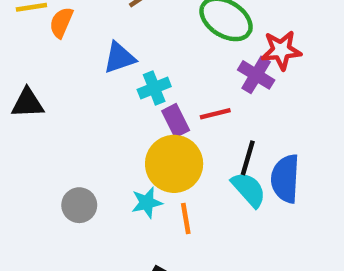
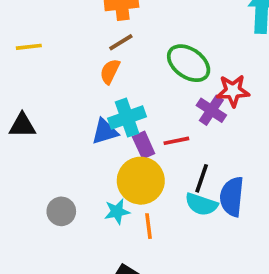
orange semicircle: (61, 23) -> (110, 72), moved
blue triangle: (119, 58) -> (105, 132), moved
cyan cross: (154, 88) -> (127, 118), size x1.4
cyan semicircle: (249, 189) -> (201, 204), turned 148

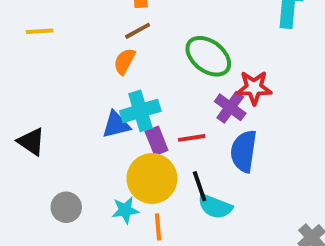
black triangle: (22, 126) -> (31, 142), moved, turned 32
black line: (202, 178) -> (200, 186), moved, turned -40
blue semicircle: (232, 197) -> (244, 151), moved

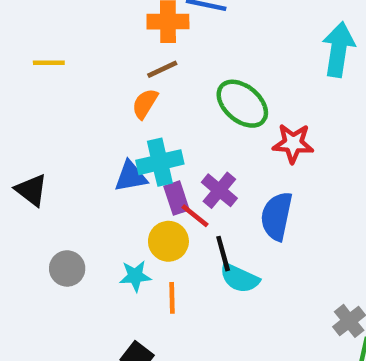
purple cross: (230, 107) -> (219, 190), moved
red line: (192, 138) -> (195, 216), moved, turned 44
yellow circle: (152, 179) -> (168, 241), size x0.7

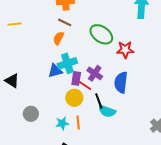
brown line: (162, 69) -> (65, 22), turned 56
purple rectangle: (177, 198) -> (76, 78), turned 32
cyan star: (135, 276) -> (62, 123), moved

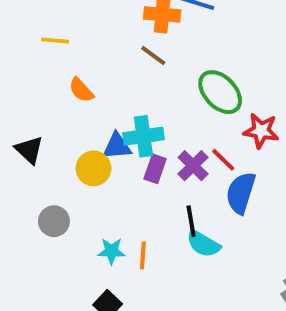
orange semicircle: (58, 38) -> (81, 90), moved, turned -80
red line: (85, 86) -> (223, 160), moved
yellow circle: (74, 98) -> (94, 168), moved

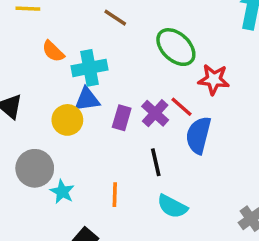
cyan cross: (143, 136) -> (90, 68), moved
gray circle: (54, 221) -> (35, 168), size x1.4
cyan semicircle: (203, 244) -> (172, 206), moved
cyan star: (111, 251) -> (62, 192), moved, turned 30

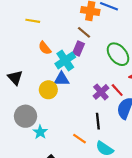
cyan cross: (90, 68) -> (65, 60), turned -30
purple rectangle: (122, 118) -> (79, 49), moved
orange line: (115, 195) -> (79, 139), moved, turned -64

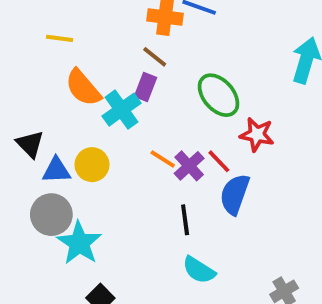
orange semicircle: (45, 48) -> (83, 88), size x1.5
blue triangle: (62, 79) -> (56, 170), moved
cyan star: (40, 132) -> (79, 243), size x1.6
orange line: (79, 139) -> (163, 159), moved

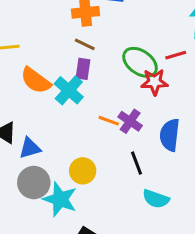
red star: (257, 134) -> (154, 82), moved
red line: (219, 161) -> (176, 55), moved, turned -50
yellow circle: (92, 165) -> (83, 171), moved

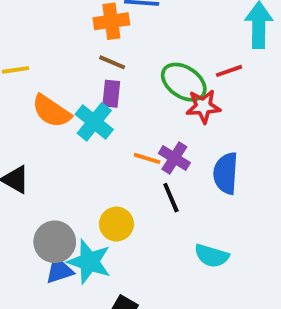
blue triangle: (30, 148) -> (59, 270), moved
black line: (136, 163) -> (171, 198), moved

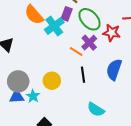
green ellipse: (184, 82) -> (90, 19), moved
purple cross: (174, 158) -> (89, 43), moved
cyan star: (89, 262) -> (33, 96), size x0.6

